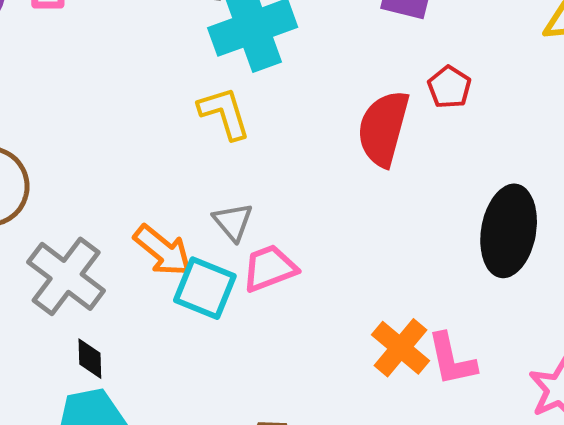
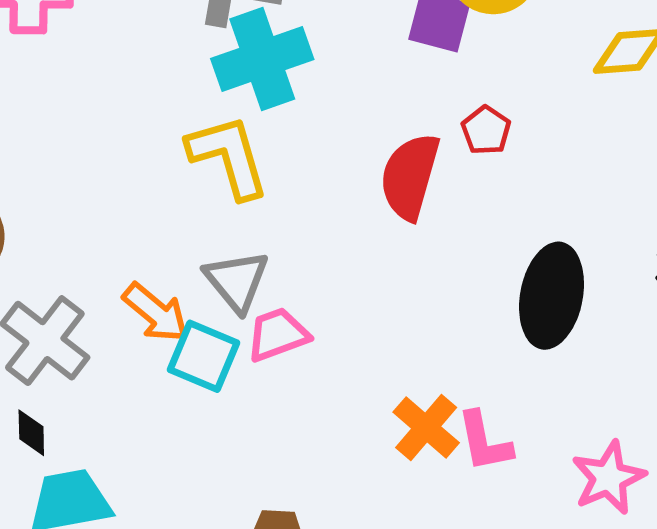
yellow L-shape: (224, 113) -> (228, 157), size x1.4
gray triangle: (233, 222) -> (237, 281), size x1.4
black diamond: (90, 359) -> (31, 433), moved

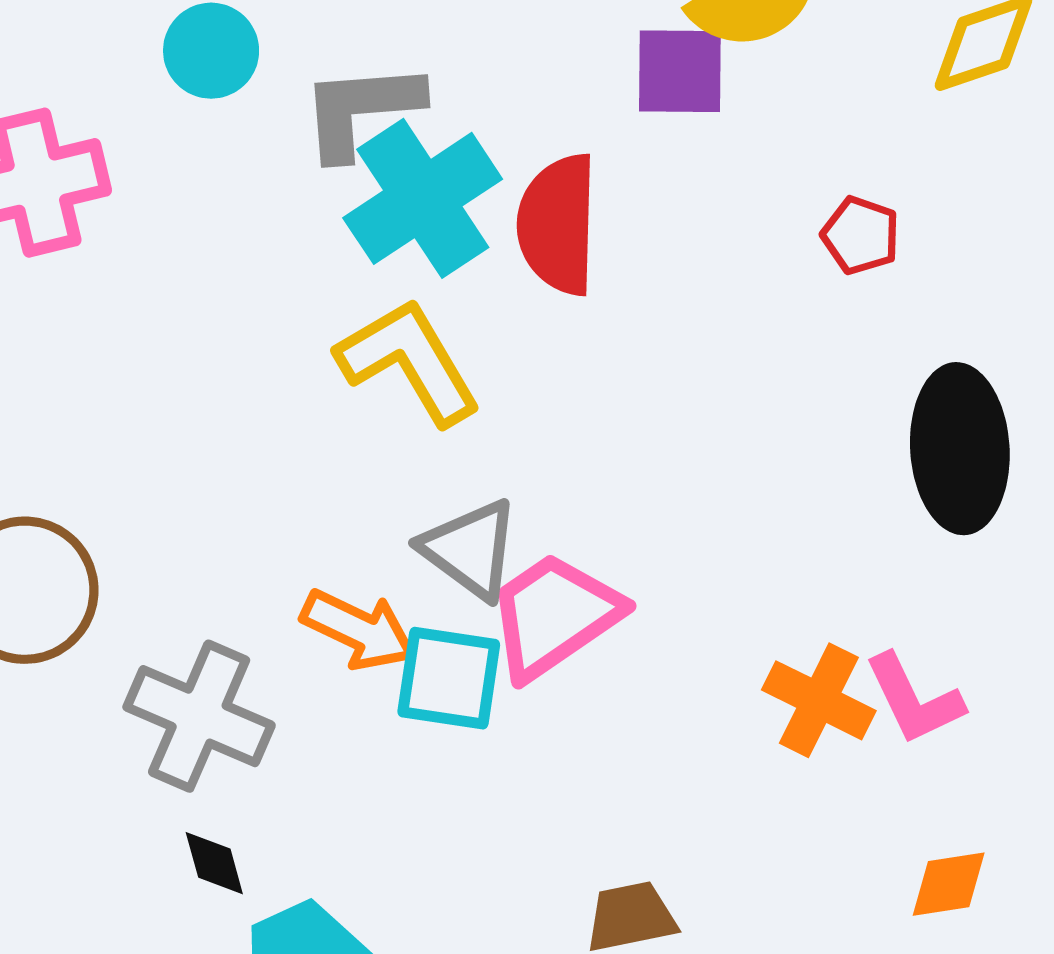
red pentagon: (486, 130) -> (861, 235), moved
red semicircle: (410, 176) -> (558, 224), moved
pink trapezoid: (278, 334) -> (554, 616), size x1.4

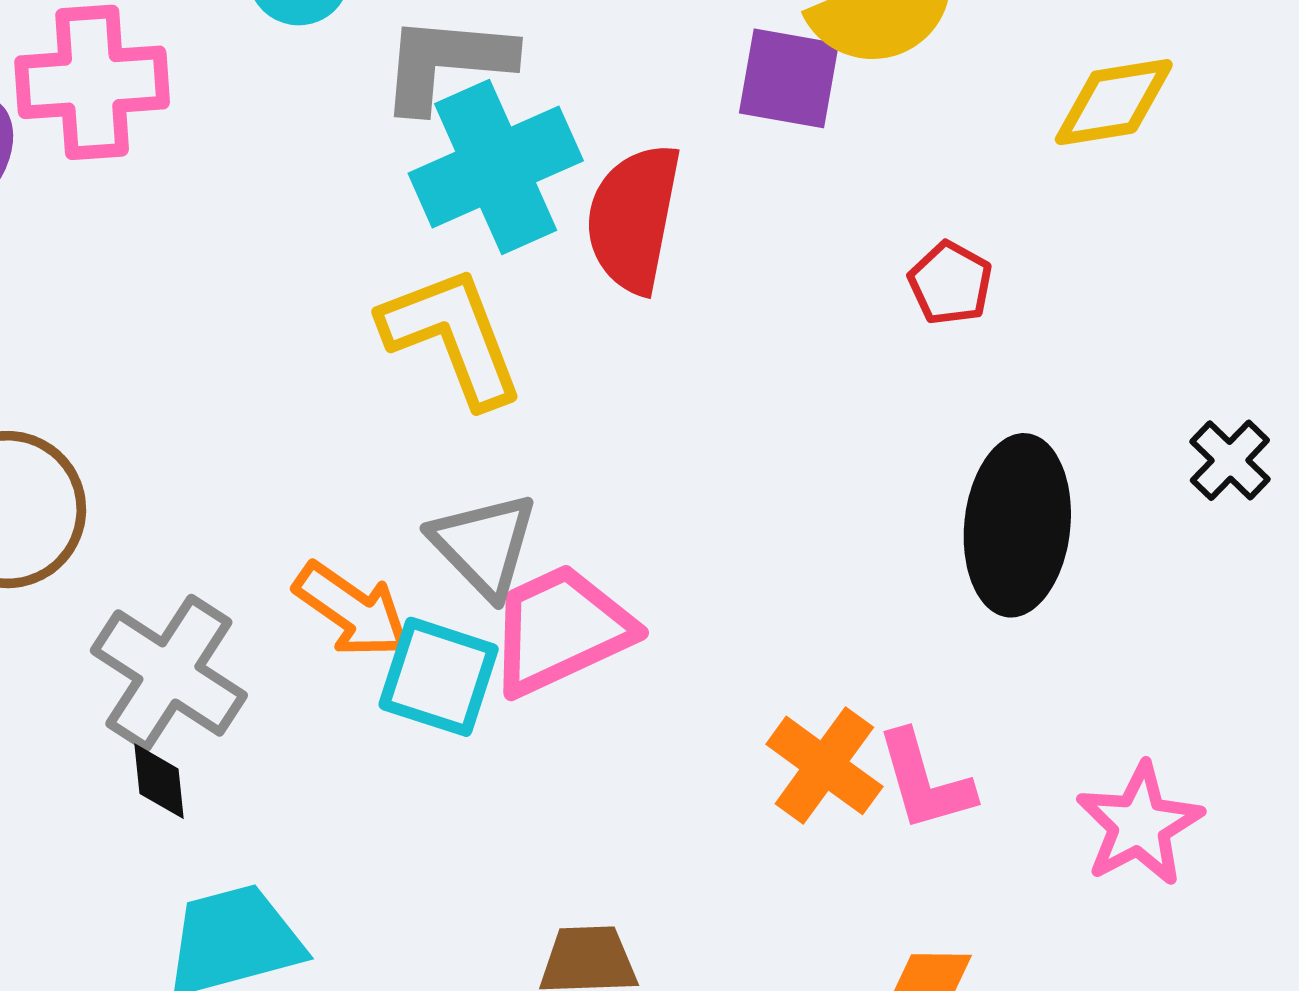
black diamond: (214, 863) -> (159, 781), moved

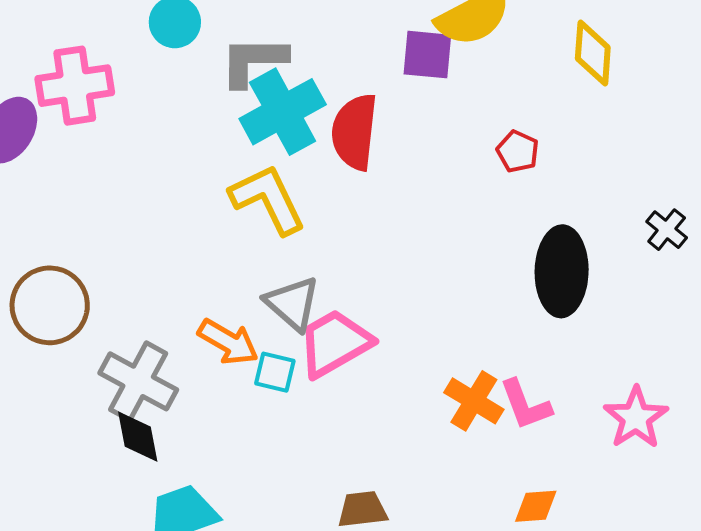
yellow diamond: (1114, 102) -> (593, 53), turned -72
cyan square: (439, 677) -> (275, 372), size x0.7
black diamond: (159, 781) -> (138, 437), size x1.4

